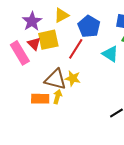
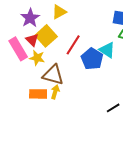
blue pentagon: (89, 26) -> (92, 59), moved
yellow square: (48, 40) -> (46, 36), turned -30
yellow star: (73, 78) -> (37, 58), moved

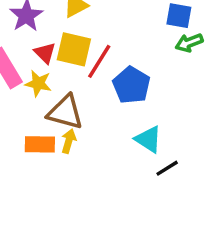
yellow square: (46, 36) -> (74, 49), moved, turned -35
red triangle: (32, 40) -> (45, 53), moved
cyan triangle: (107, 50) -> (148, 139), moved

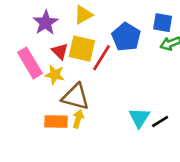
blue pentagon: (131, 85) -> (126, 37), moved
cyan triangle: (148, 139) -> (139, 118), turned 30
black line: (167, 168) -> (160, 122), moved

